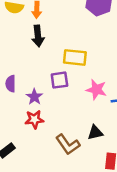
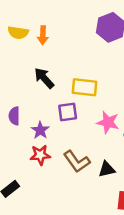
black arrow: (38, 36) -> (44, 78), moved, turned 144
brown L-shape: (68, 144) -> (77, 161), moved

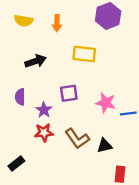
orange arrow: (43, 35) -> (57, 23), moved
black arrow: (44, 78) -> (36, 61), moved, turned 114
yellow rectangle: (85, 87) -> (84, 54), moved

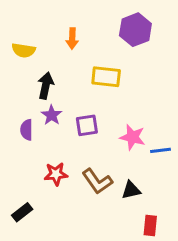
yellow semicircle: (24, 21) -> (24, 50), moved
black arrow: (36, 61) -> (46, 86), turned -60
purple star: (44, 110) -> (52, 115), moved

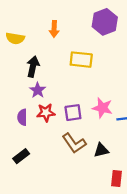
purple square: (87, 125) -> (73, 113), moved
purple semicircle: (27, 130) -> (22, 117), moved
red star: (56, 174) -> (46, 113), moved
black rectangle: (22, 212) -> (21, 156), moved

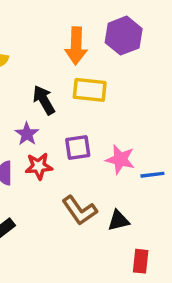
orange arrow: (54, 29) -> (76, 46), moved, size x1.5
black arrow: (33, 67) -> (44, 100), moved, turned -42
purple square: (73, 113) -> (78, 148), moved

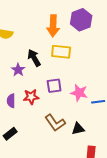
purple star: (27, 134) -> (18, 70), moved

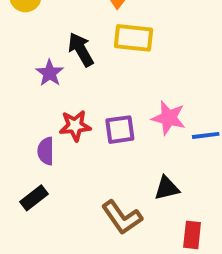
purple square: (54, 86) -> (120, 130), moved
purple semicircle: (11, 101) -> (46, 151), moved
brown L-shape: (55, 123) -> (122, 217), moved

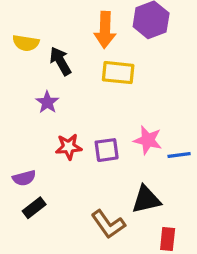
black arrow: (81, 50) -> (60, 61), moved
purple semicircle: (46, 151) -> (24, 178), moved, turned -105
black triangle: (167, 188) -> (146, 199), size x1.4

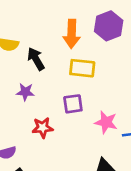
purple star: (47, 102) -> (25, 92), turned -30
purple square: (107, 150) -> (73, 104), moved

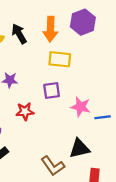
black arrow: (36, 59) -> (19, 34), moved

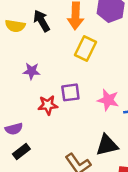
yellow rectangle: (60, 59) -> (86, 48), turned -70
purple square: (52, 91) -> (70, 92), moved

